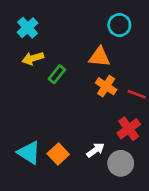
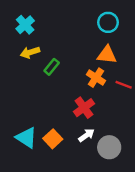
orange triangle: (99, 57) -> (107, 55), moved
red cross: (129, 129) -> (84, 108), moved

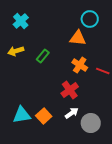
yellow arrow: (30, 52) -> (16, 51), moved
orange triangle: (107, 55) -> (78, 38), moved
cyan triangle: (26, 138) -> (22, 115), turned -42

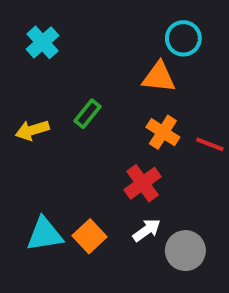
yellow arrow: (16, 51) -> (32, 130), moved

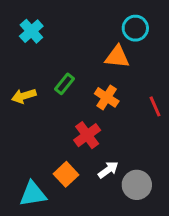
orange cross: (163, 132) -> (107, 97), moved
red line: (210, 144) -> (155, 106), turned 45
red cross: (143, 183) -> (87, 135), moved
cyan triangle: (45, 234) -> (33, 194), moved

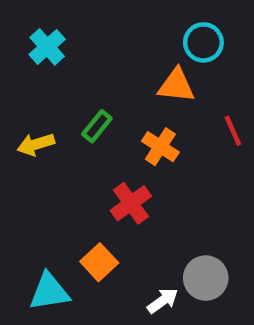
red line: (155, 106) -> (233, 131), moved
white arrow: (108, 170) -> (163, 301), moved

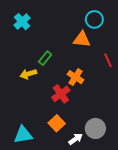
yellow arrow: (36, 144) -> (28, 74), moved
orange cross: (160, 147) -> (75, 77), moved
orange square: (99, 262) -> (57, 123), moved

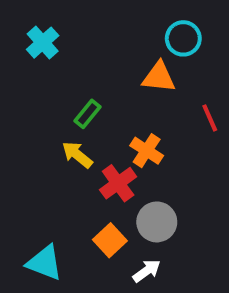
yellow arrow: (28, 74) -> (77, 155), moved, turned 56
gray circle: (95, 128) -> (157, 222), moved
cyan triangle: (23, 135) -> (45, 263), turned 30

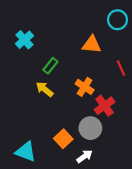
cyan circle: (183, 38) -> (117, 20), moved
cyan cross: (43, 43) -> (24, 40), moved
red cross: (118, 183) -> (105, 106), moved

